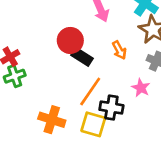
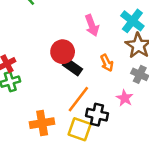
orange cross: (52, 120) -> (42, 123), turned -30

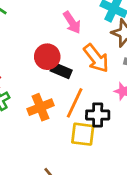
orange arrow: (107, 63) -> (96, 58), size x1.6
orange cross: (42, 123) -> (40, 107), moved

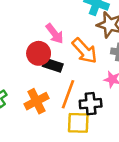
pink arrow: (72, 22) -> (55, 34), moved

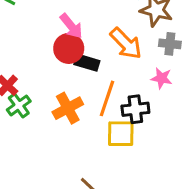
pink arrow: (55, 34) -> (71, 26), moved

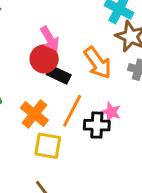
pink star: (162, 78) -> (111, 112), moved
orange cross: (68, 108) -> (34, 114), turned -32
yellow square: (121, 134) -> (48, 146), moved

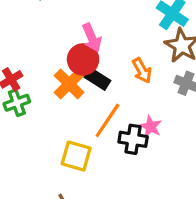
orange arrow: (98, 63) -> (142, 70), size x0.7
orange cross: (34, 114) -> (69, 84), moved

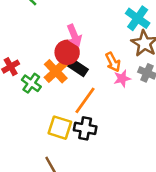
green cross: (17, 103) -> (31, 83), moved, turned -36
pink star: (151, 127) -> (122, 79), moved, turned 30
black cross: (133, 139) -> (85, 128), moved

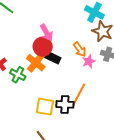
orange line: (85, 100) -> (79, 94), moved

